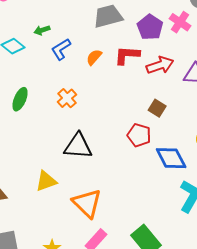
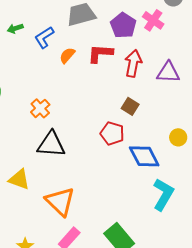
blue L-shape: (61, 49) -> (44, 37), moved
red arrow: (160, 65) -> (133, 63), turned -60
orange cross: (67, 98) -> (40, 108), moved
yellow triangle: (46, 181) -> (19, 179), turned 40

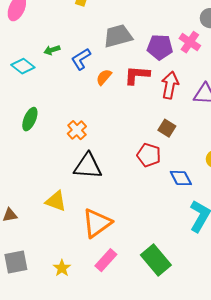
purple pentagon: (123, 25) -> (160, 47), turned -30
blue diamond: (144, 156) -> (181, 178), size x0.7
orange triangle: (60, 201) -> (97, 223), turned 40

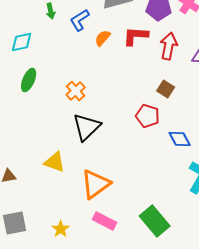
green arrow: (52, 50) -> (51, 11), turned -84
cyan diamond: (23, 66) -> (22, 42), moved, turned -50
black triangle: (88, 166) -> (87, 127), turned -48
pink rectangle: (106, 260) -> (105, 221), turned 75

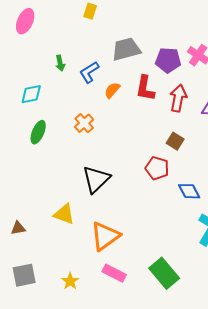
red L-shape: (136, 36) -> (145, 88), turned -84
orange cross: (76, 91) -> (84, 123), moved

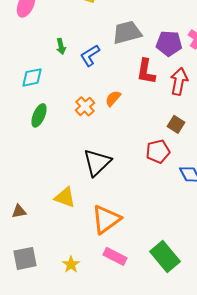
orange semicircle: (112, 90) -> (113, 98), moved
red pentagon: (157, 168) -> (158, 151), turned -30

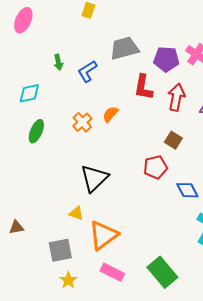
yellow triangle: (65, 197) -> (76, 213), moved, size x0.7
gray square: (25, 258) -> (60, 250), moved

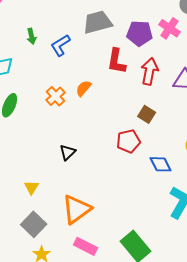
black triangle: (94, 178) -> (68, 152), size x0.6
yellow triangle: (76, 213) -> (32, 187), moved, turned 42
gray square: (60, 250) -> (34, 224), turned -35

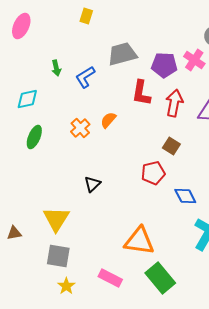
yellow triangle: (32, 187) -> (56, 219), size x1.8
orange triangle: (77, 209) -> (139, 241), moved, turned 44
gray square: (34, 224) -> (58, 256), turned -35

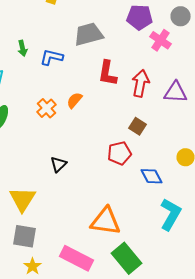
purple pentagon: (164, 65) -> (140, 17), moved
blue L-shape: (85, 77) -> (52, 57), turned 45
pink rectangle: (110, 278) -> (76, 258), size x1.4

